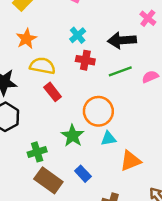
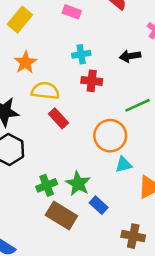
cyan cross: (78, 35) -> (81, 54), turned 35
black arrow: (122, 40) -> (130, 56), size x0.7
green line: (120, 71) -> (137, 105), moved
green star: (73, 136) -> (78, 184), moved

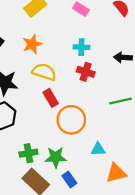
orange circle: (110, 136) -> (71, 120), moved
green star: (78, 184) -> (56, 157), turned 30

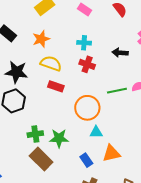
red rectangle: (51, 98) -> (56, 86), turned -42
orange circle: (71, 120) -> (87, 108), moved
blue rectangle: (69, 180) -> (86, 160), moved

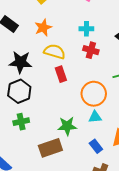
red rectangle: (56, 86) -> (61, 74), turned 56
cyan triangle: (96, 132) -> (95, 117), moved
green cross: (35, 134) -> (21, 122), moved
brown rectangle: (41, 159) -> (50, 148), turned -60

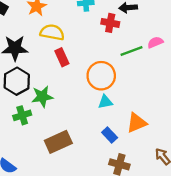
red cross: (91, 50) -> (110, 23), moved
green star: (67, 126) -> (42, 97), moved

